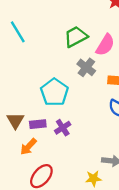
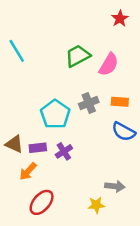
gray cross: (86, 67) -> (89, 103), moved, turned 30
brown triangle: (15, 121) -> (14, 144), turned -36

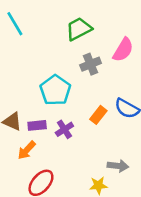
pink semicircle: (109, 65) -> (123, 50), moved
orange rectangle: (120, 102) -> (98, 115), moved, turned -56
gray cross: (89, 103) -> (91, 64), moved

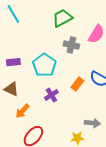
gray cross: (91, 64) -> (71, 45), turned 35
purple rectangle: (37, 125) -> (13, 62), moved

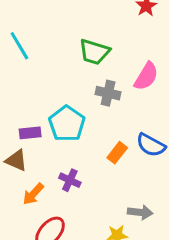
green trapezoid: (62, 18) -> (94, 52), turned -135
purple rectangle: (13, 62) -> (30, 133), moved
purple cross: (51, 95) -> (70, 180), moved, turned -32

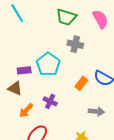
pink semicircle: (146, 76) -> (100, 19), moved, turned -60
gray arrow: (140, 212) -> (96, 111), moved

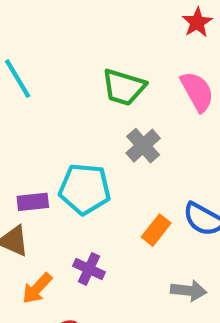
gray cross: (75, 44) -> (143, 146), turned 35
cyan pentagon: (48, 64) -> (85, 189), turned -30

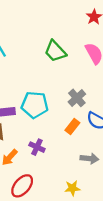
green trapezoid: (124, 87) -> (55, 51), turned 30
gray cross: (143, 146) -> (77, 98), moved

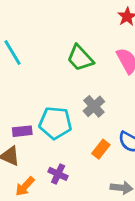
gray cross: (77, 98) -> (94, 106), moved

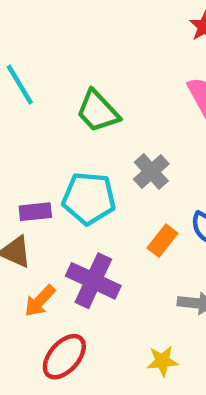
green trapezoid: (80, 58) -> (98, 111), moved
purple cross: (58, 174) -> (93, 281), size x1.6

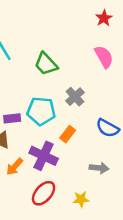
orange rectangle: (162, 241) -> (68, 134), moved
red ellipse: (64, 357) -> (44, 193), moved

